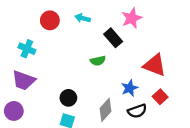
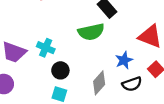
cyan cross: (27, 49) -> (46, 48), moved
green semicircle: (98, 61) -> (91, 32), size x1.6

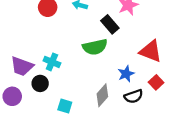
black circle: (60, 70) -> (40, 83), moved

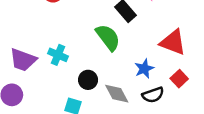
green semicircle: (95, 47) -> (108, 37), turned -115
black circle: (40, 83) -> (88, 80), moved
gray diamond: (102, 95) -> (117, 94), turned -70

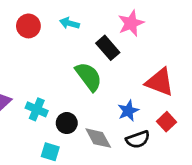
cyan cross: (58, 55) -> (37, 109), moved

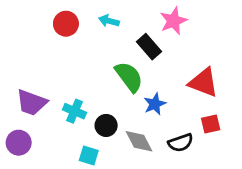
blue star: (128, 111) -> (155, 104), moved
red square: (167, 122) -> (211, 124), turned 30

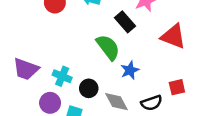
red triangle: (204, 82) -> (173, 36), moved
purple circle: (19, 143) -> (50, 103), moved

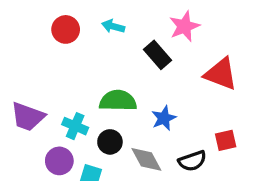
green semicircle: (108, 47) -> (118, 101), moved, turned -52

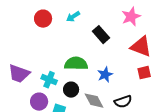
cyan arrow: (113, 26) -> (73, 17), turned -48
pink star: (184, 26) -> (131, 17), moved
red square: (226, 140) -> (144, 73), moved

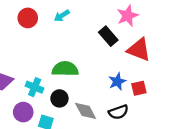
black rectangle: (101, 35) -> (108, 36), moved
red square: (144, 73) -> (139, 88), moved
blue star: (105, 75) -> (117, 81), moved

